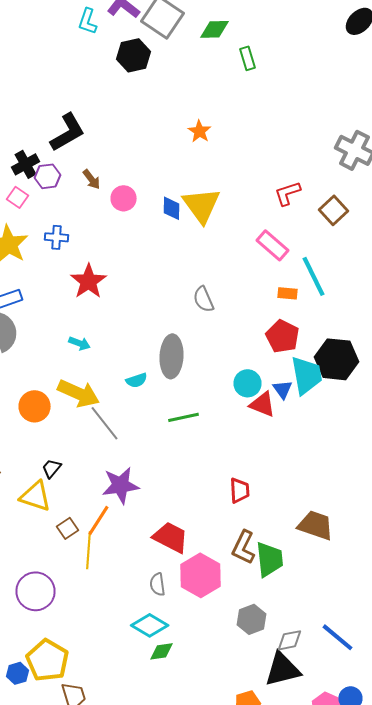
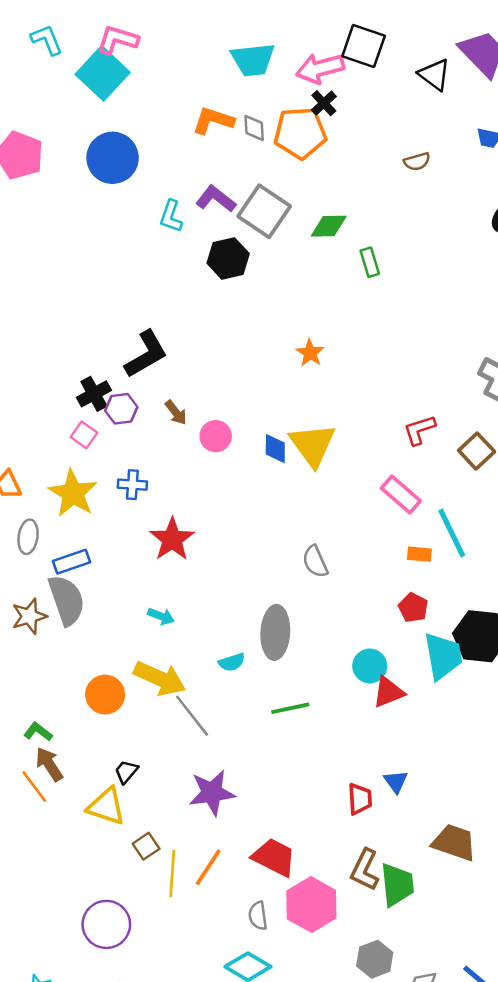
red pentagon: (282, 336) -> (413, 608), size x0.7
blue triangle: (282, 389) -> (396, 782), moved
red triangle: (262, 404) -> (388, 692), turned -44
orange line: (98, 520) -> (208, 867), moved

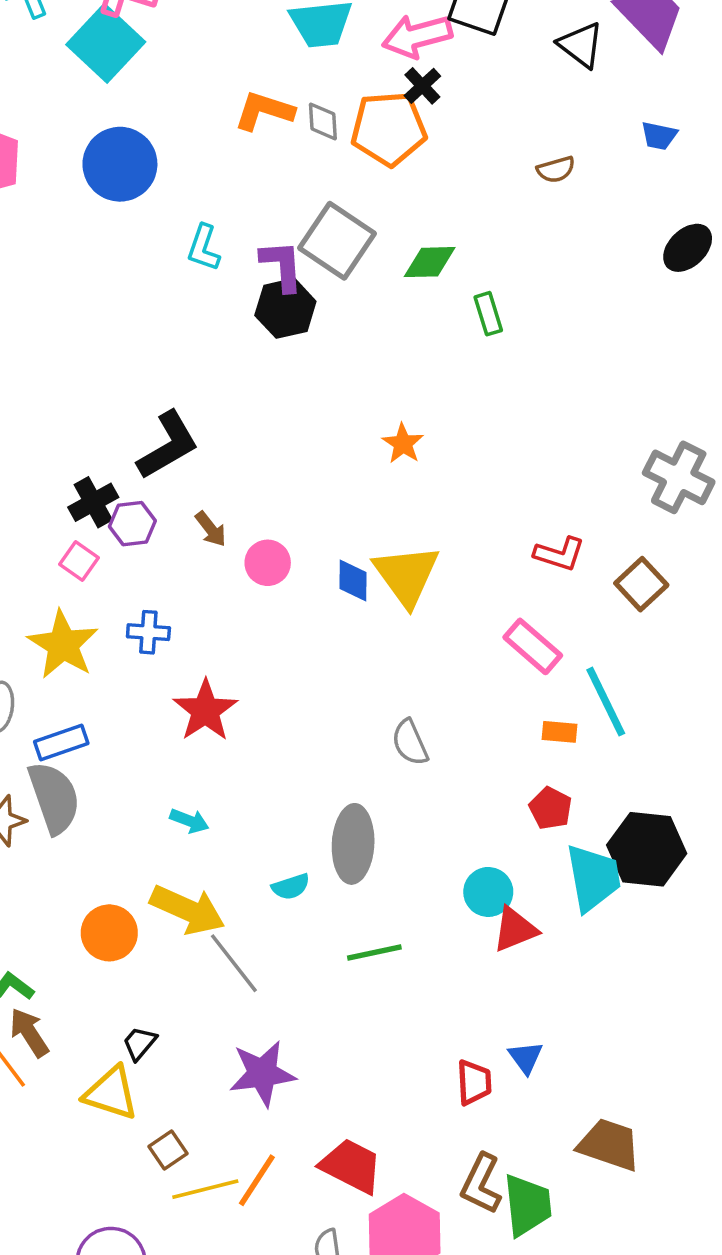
purple L-shape: (216, 199) -> (282, 266), moved, turned 48
red L-shape: (419, 430) -> (559, 554), turned -144
yellow line: (172, 873) -> (205, 1189), turned 72

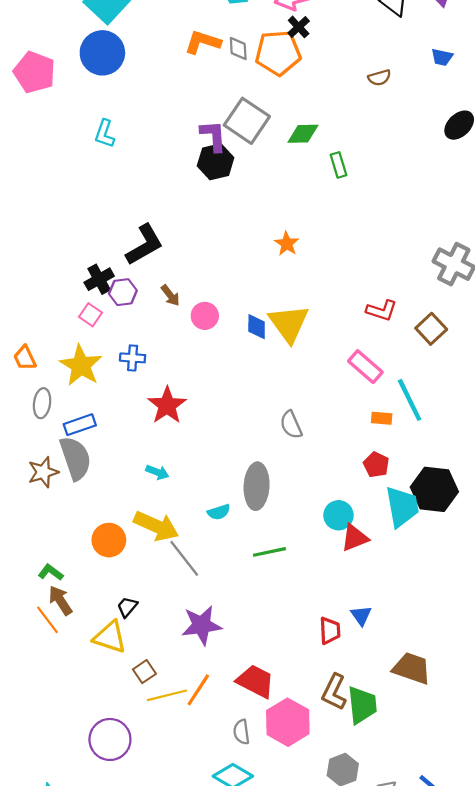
blue circle: (120, 164) -> (102, 53), moved
cyan L-shape: (204, 248) -> (105, 134), moved

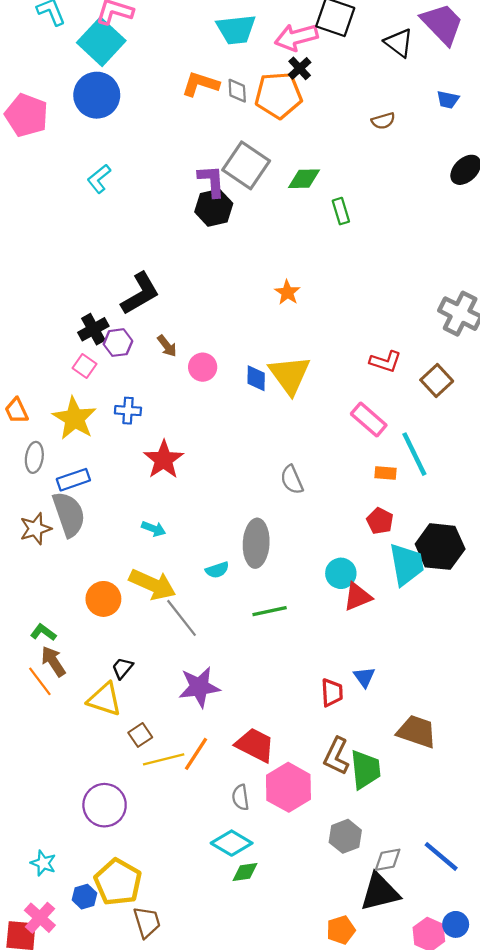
cyan L-shape: (105, 134) -> (99, 179), turned 32

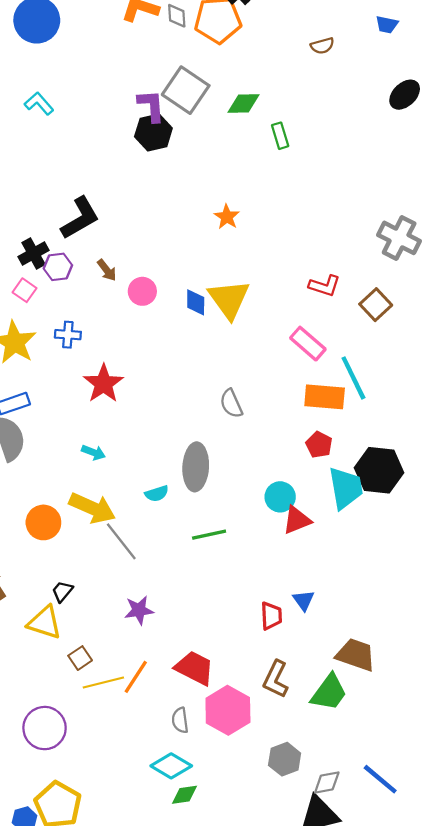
cyan L-shape: (99, 179) -> (39, 103), turned 88
orange rectangle: (385, 473) -> (325, 397), size x1.8
purple star: (199, 687) -> (139, 610), size x0.7
green trapezoid: (365, 769) -> (329, 692), moved, turned 42

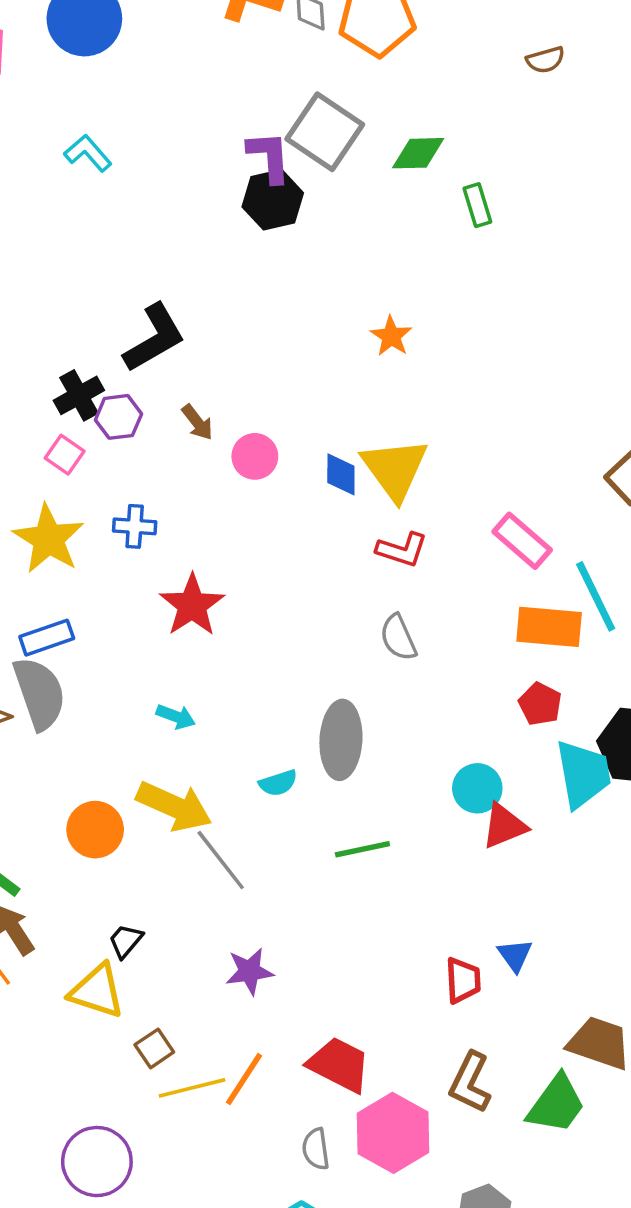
red L-shape: (325, 286) -> (402, 550), moved

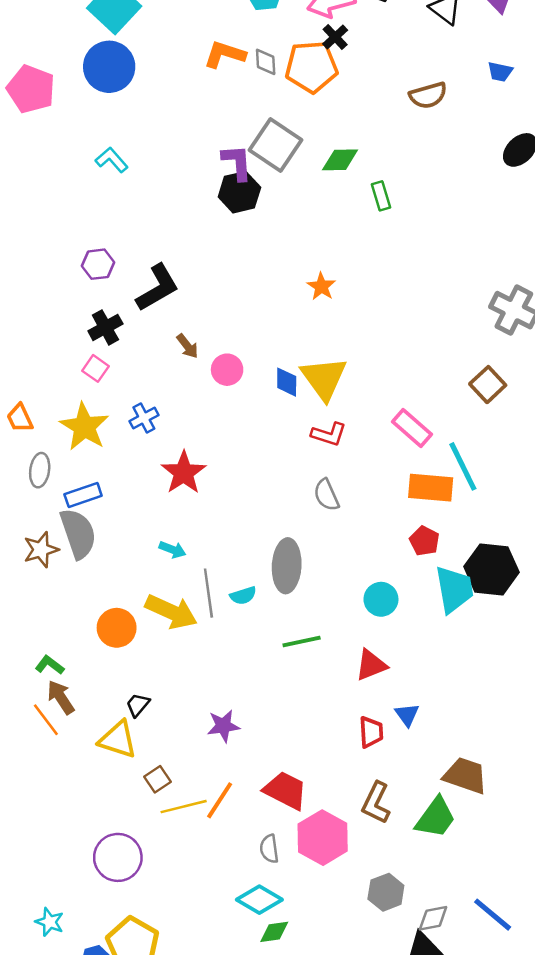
brown semicircle: (545, 60) -> (428, 95), size x1.4
purple hexagon: (118, 417) -> (98, 264), moved
blue cross: (135, 526) -> (144, 418), turned -32
red triangle: (504, 826) -> (371, 665), moved
gray line: (221, 860) -> (208, 593), moved, turned 30

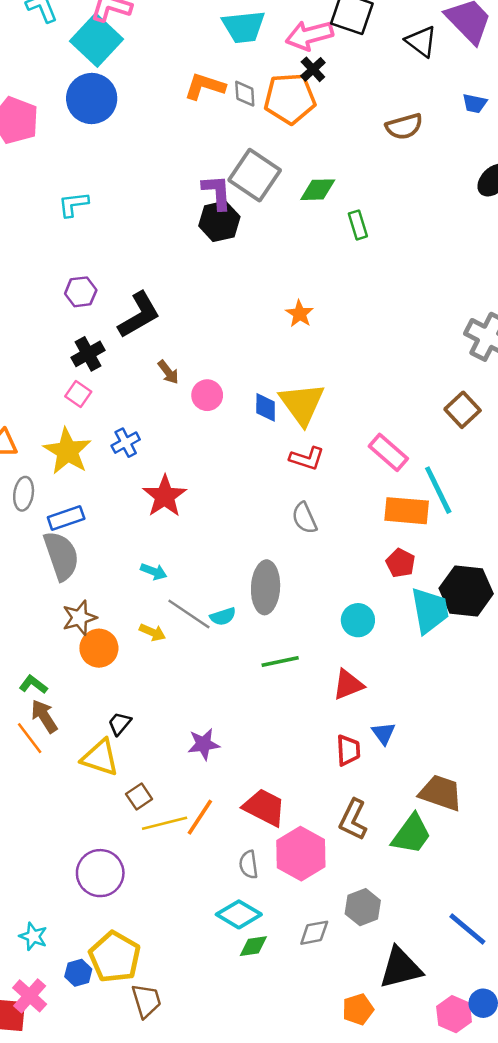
cyan L-shape: (112, 160) -> (73, 204), moved, turned -56
brown star: (41, 550) -> (79, 618), moved
gray line: (208, 593) -> (189, 614), turned -48
yellow arrow: (171, 612) -> (152, 632), size x0.5
gray diamond: (433, 918) -> (314, 933), moved

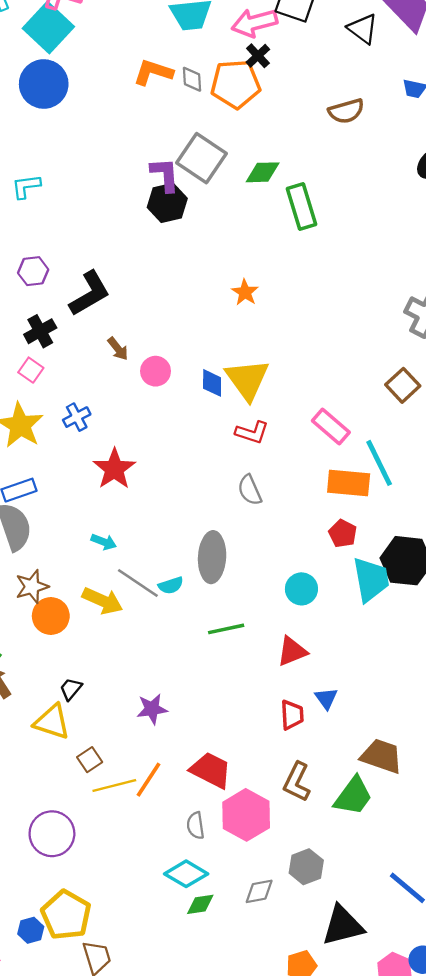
green rectangle: (358, 225) -> (301, 206), size x1.6
yellow arrow: (152, 632) -> (103, 601), size x1.6

